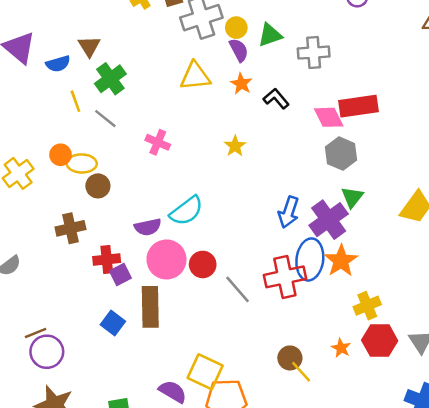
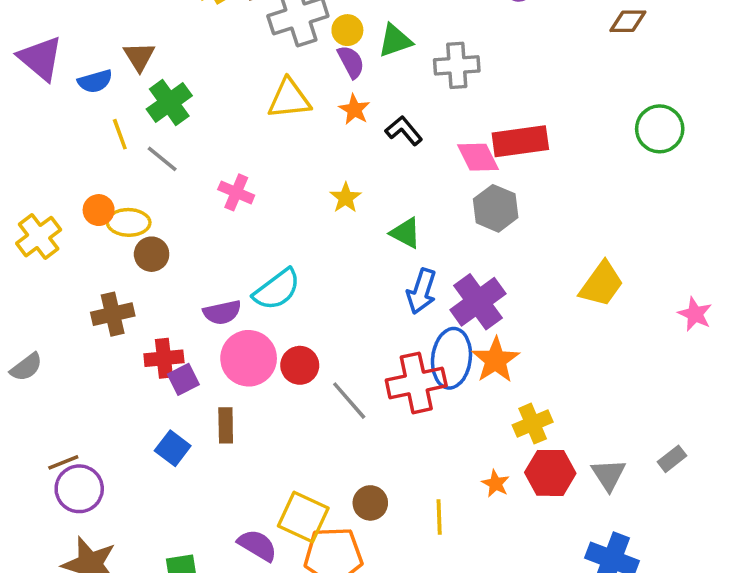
green triangle: (352, 197) -> (406, 233), moved, turned -40
brown rectangle: (150, 307) -> (226, 425), size x0.6
brown circle: (290, 358) -> (370, 503), moved
yellow line: (301, 372) -> (439, 517), turned 40

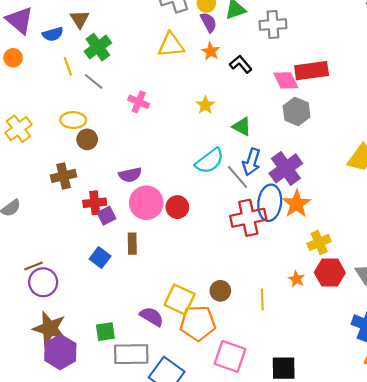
orange circle: (99, 210) -> (13, 58), moved
cyan semicircle: (277, 289) -> (210, 161), moved
gray line: (349, 401) -> (238, 177), moved

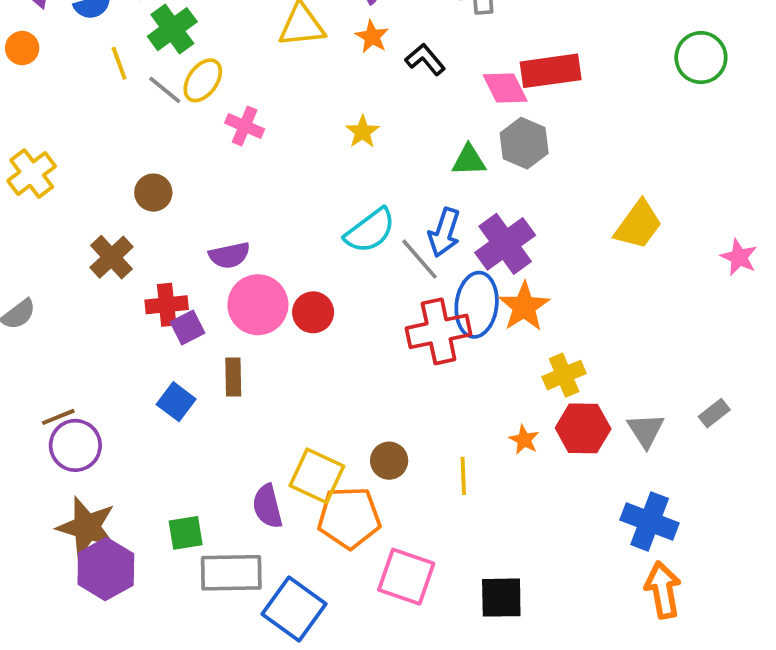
yellow ellipse: (73, 120) -> (203, 80), moved, turned -55
green triangle: (242, 127) -> (469, 160), moved, turned -30
brown cross: (64, 176) -> (111, 257), turned -30
purple semicircle: (152, 317) -> (267, 506), turned -135

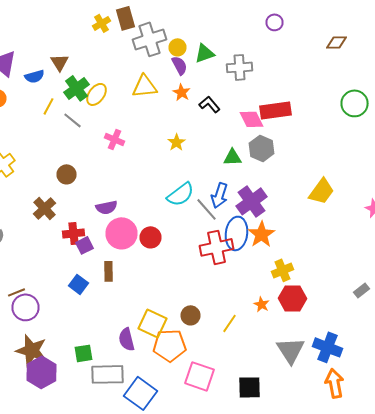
yellow line: (119, 63) -> (48, 106), turned 48
yellow ellipse: (203, 80) -> (96, 94), moved
gray triangle: (646, 430) -> (290, 350), moved, size x1.4
yellow line: (463, 476) -> (230, 323), turned 36

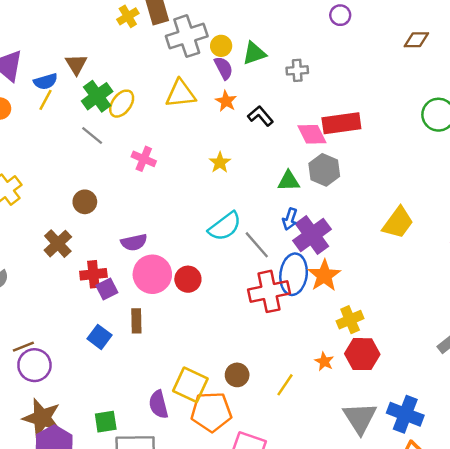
gray cross: (240, 67) -> (297, 70), size x0.7
yellow line: (48, 106) -> (46, 100), moved
blue arrow: (220, 195) -> (290, 219), moved, size x0.7

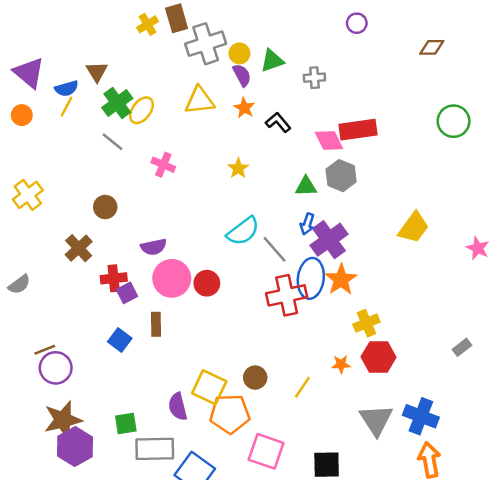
orange star: (324, 361) -> (341, 364), turned -30
brown star: (42, 418) -> (63, 420), turned -30

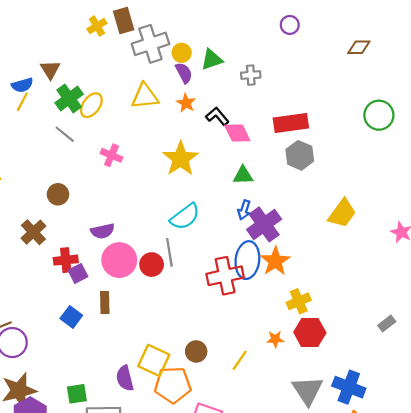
pink diamond: (329, 140) -> (237, 133), moved
yellow star: (238, 168) -> (181, 159), size x1.8
gray hexagon: (341, 176) -> (300, 155), moved
gray line: (275, 249) -> (169, 252), moved, turned 32

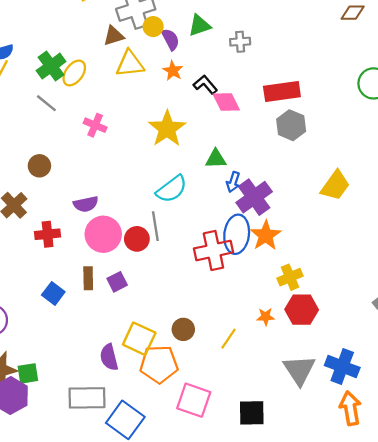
yellow circle: (182, 53) -> (153, 27), moved
brown triangle: (50, 70) -> (114, 36), moved, turned 45
green triangle: (243, 175) -> (216, 159), moved
purple square: (78, 273) -> (117, 282), moved
green square: (77, 394) -> (28, 373), moved

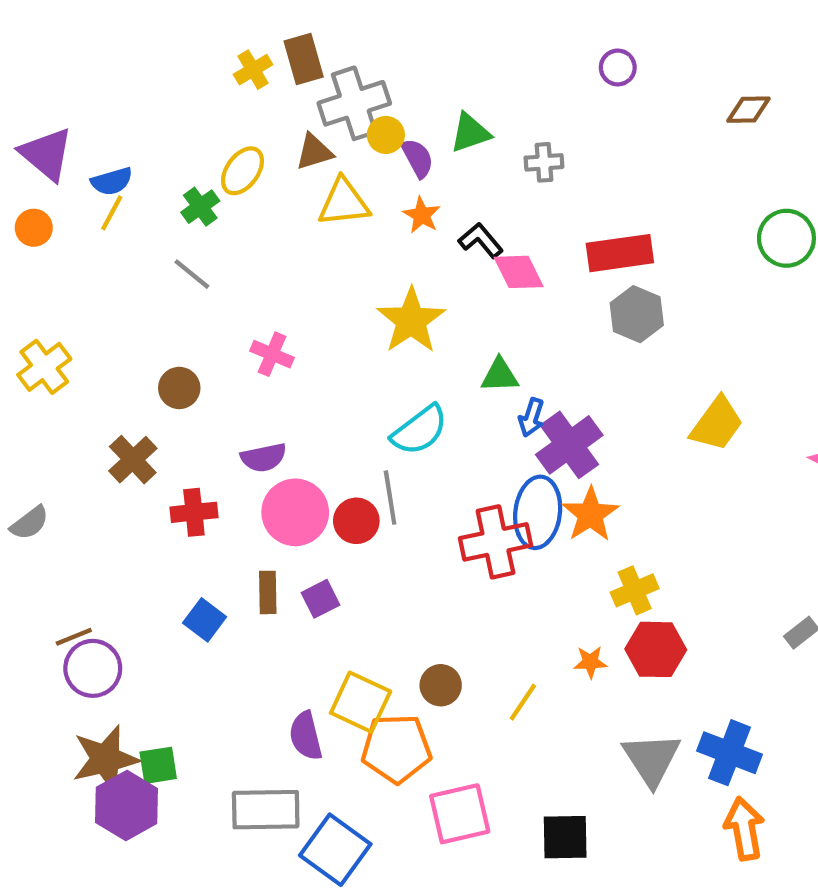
green cross: (51, 66) -> (200, 207), size x0.7
yellow ellipse: (74, 73) -> (242, 171), moved
pink cross: (95, 125) -> (272, 354), moved
pink square: (194, 400) -> (460, 814), turned -32

